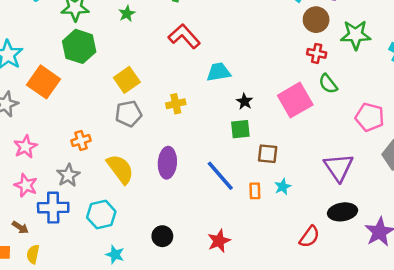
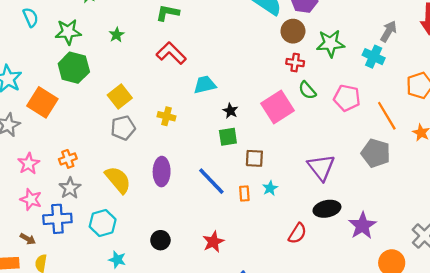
yellow cross: (176, 104) -> (166, 116), turned 30
pink pentagon: (370, 117) -> (347, 98), moved
orange cross: (81, 141) -> (68, 159), moved

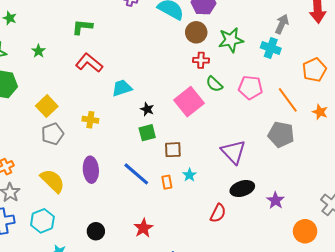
purple star: (362, 226) -> (275, 200), size x0.7

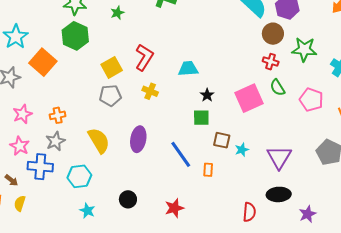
red L-shape: (89, 63) -> (144, 57), moved, turned 68
cyan star: (189, 175) -> (242, 150), moved
red semicircle: (218, 213) -> (249, 212), turned -36

